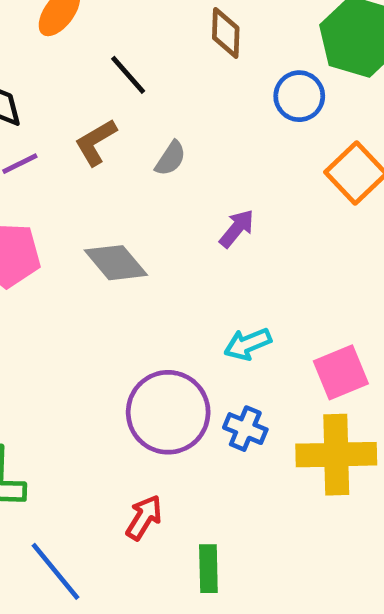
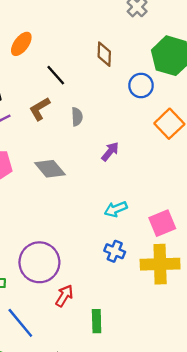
gray semicircle: (171, 158) -> (77, 117), turned -36
purple circle: (168, 412) -> (39, 262), moved

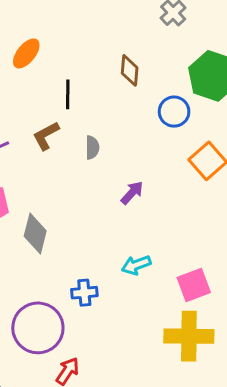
black line: (56, 75) -> (68, 94), turned 40
gray diamond: (50, 169) -> (35, 234), moved, turned 52
blue cross: (115, 251) -> (84, 293), moved, turned -30

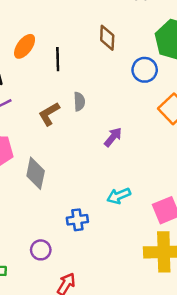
orange ellipse: (26, 53) -> (25, 46), moved
brown L-shape: (46, 136) -> (49, 114), moved
purple circle: (38, 328) -> (41, 250), size x0.5

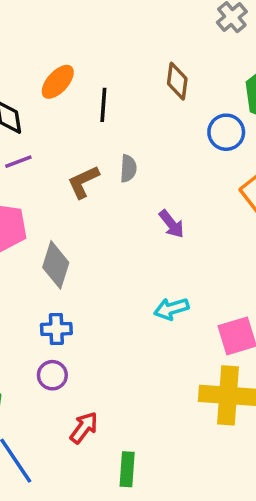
purple arrow: (113, 137) -> (172, 224), turned 96
blue cross: (77, 220) -> (56, 329), moved

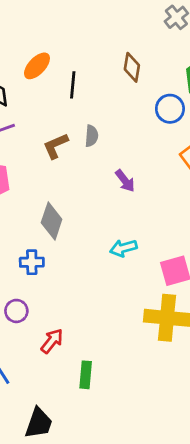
gray diamond: (56, 265) -> (52, 221), moved
purple circle: (52, 375) -> (16, 311), moved

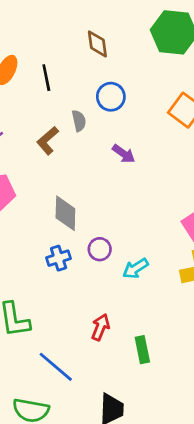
blue circle: (170, 109) -> (111, 97), moved
cyan arrow: (123, 248) -> (135, 268), moved
purple circle: (16, 311) -> (100, 249), moved

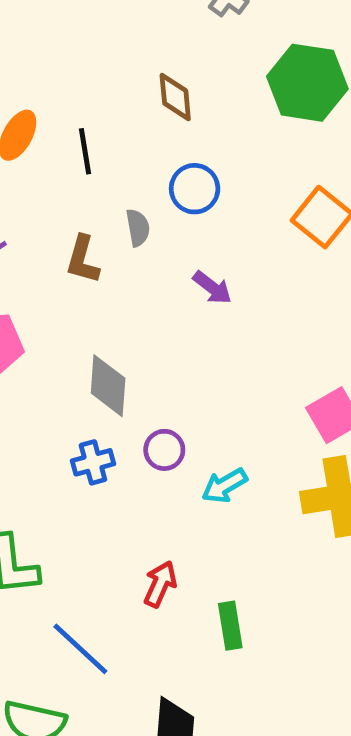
brown L-shape: (48, 141) -> (83, 259), turned -36

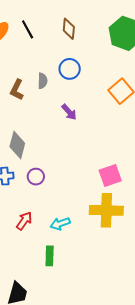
black line: (85, 151) -> (28, 29), moved, turned -30
cyan arrow: (224, 486) -> (60, 224), moved
red arrow: (160, 584) -> (24, 221), moved

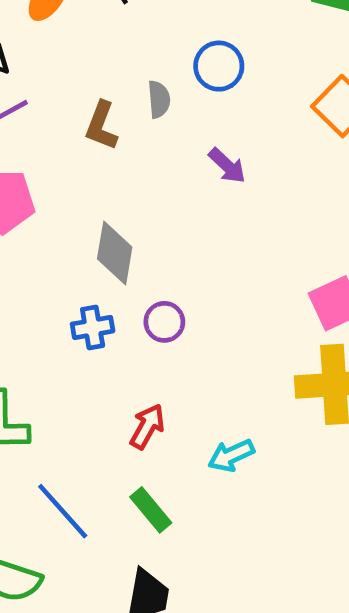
cyan arrow: (60, 224) -> (231, 455), moved
green rectangle: (50, 256) -> (151, 510), moved, turned -36

